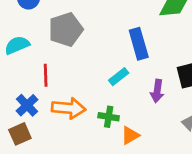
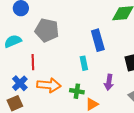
gray pentagon: (66, 29) -> (47, 30), turned 30
cyan rectangle: (119, 77) -> (84, 63), turned -64
purple arrow: (157, 91) -> (109, 82), moved

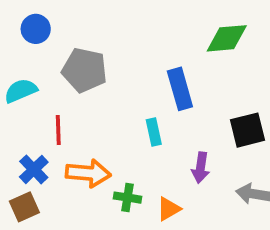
green cross: (77, 91) -> (128, 198), moved

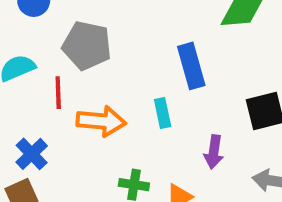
red line: (58, 130) -> (58, 93), moved
orange arrow: (88, 173) -> (101, 121), moved

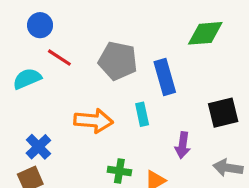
gray pentagon: (87, 45) -> (118, 61), moved
red line: (58, 93) -> (59, 58), moved, turned -55

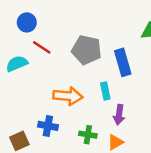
purple arrow: (183, 145) -> (119, 115), moved
blue cross: (38, 147) -> (48, 126), moved, turned -36

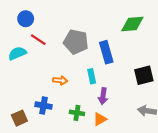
orange arrow: (68, 96) -> (60, 80), size x0.6

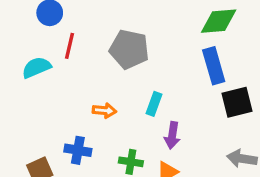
red line: (38, 40) -> (70, 46), turned 70
blue rectangle: (106, 52) -> (214, 66), moved
cyan rectangle: (92, 76) -> (154, 104), turned 32

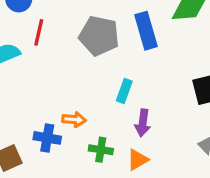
blue rectangle: (214, 66) -> (146, 31), moved
orange arrow: (104, 111) -> (74, 120), moved

